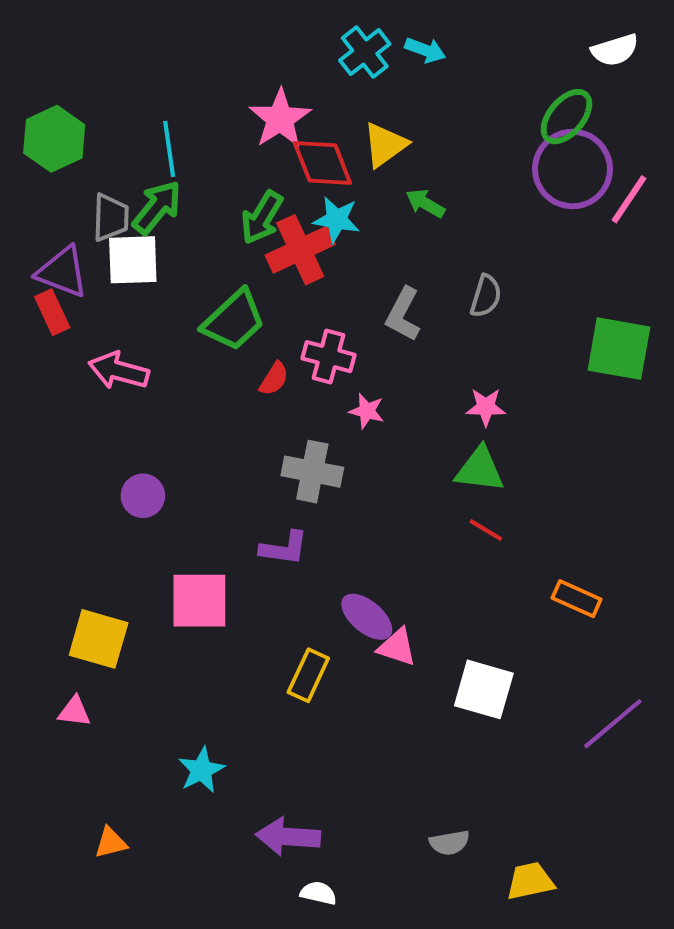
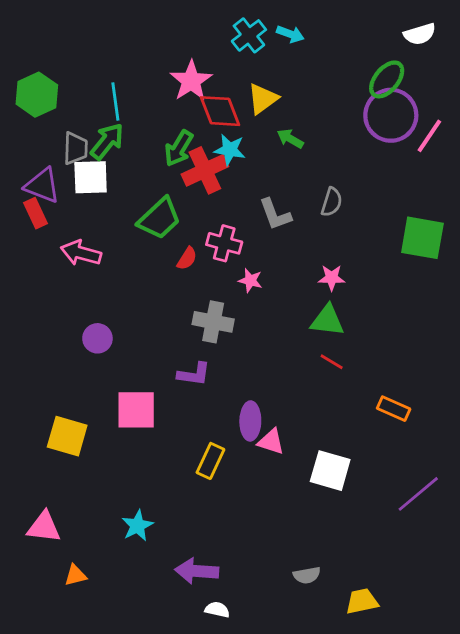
gray L-shape: (403, 314) -> (275, 214), turned -48
purple ellipse: (367, 617) -> (250, 421), turned 51
pink triangle: (74, 712) -> (44, 527), moved, size x1.5

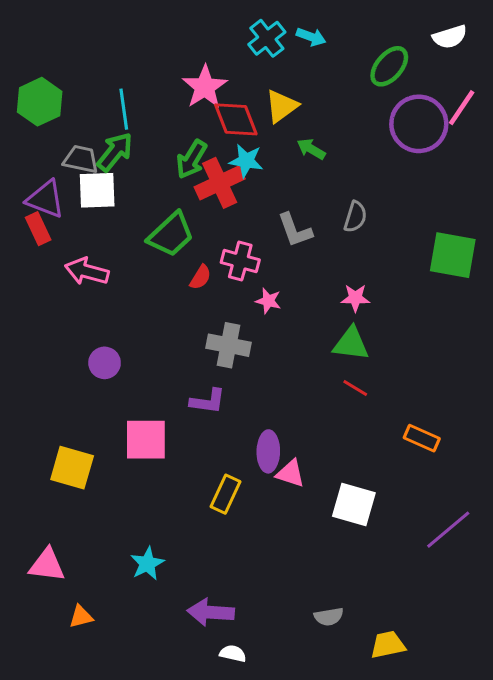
green ellipse: (387, 79) -> (389, 66), moved
pink line: (429, 136) -> (462, 108), moved
gray trapezoid: (75, 148) -> (81, 159), turned -80

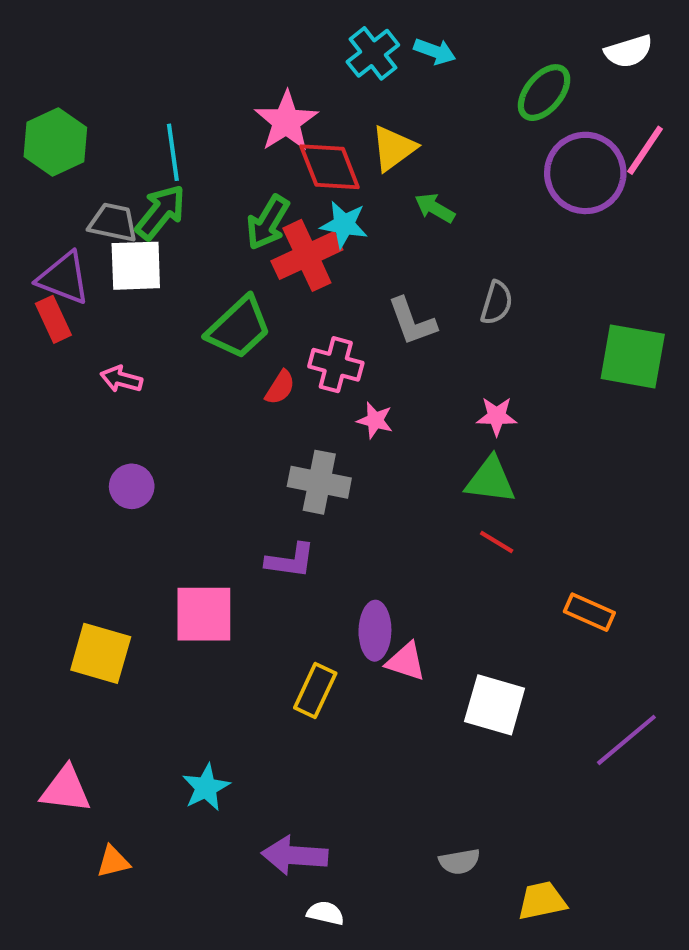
pink arrow: (87, 271) -> (121, 379), size x0.7
purple circle: (105, 363) -> (132, 486), moved

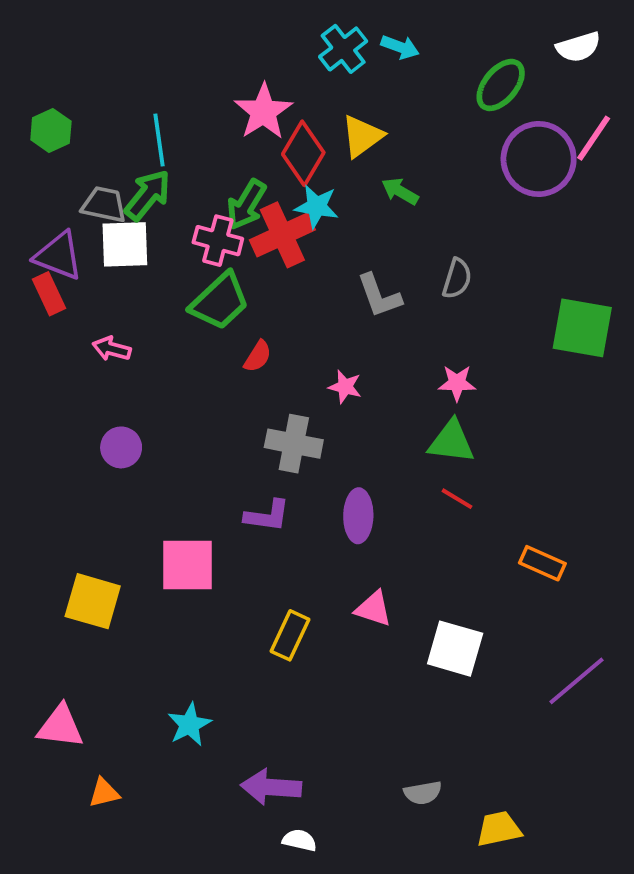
green hexagon: (55, 142) -> (51, 131), size x0.7
red diamond: (330, 167) -> (303, 153), turned 52
pink cross: (336, 365) -> (218, 241), moved
purple ellipse: (375, 631) -> (358, 516), moved

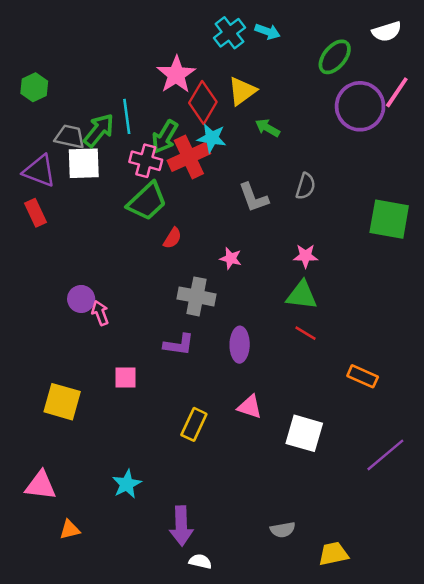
cyan line: (159, 140) -> (127, 116), moved
red rectangle: (49, 294) -> (35, 213), moved
pink arrow: (112, 349) -> (100, 313), moved, turned 55
pink square: (188, 565) -> (126, 378), size x0.6
purple arrow: (271, 787) -> (181, 526), turned -96

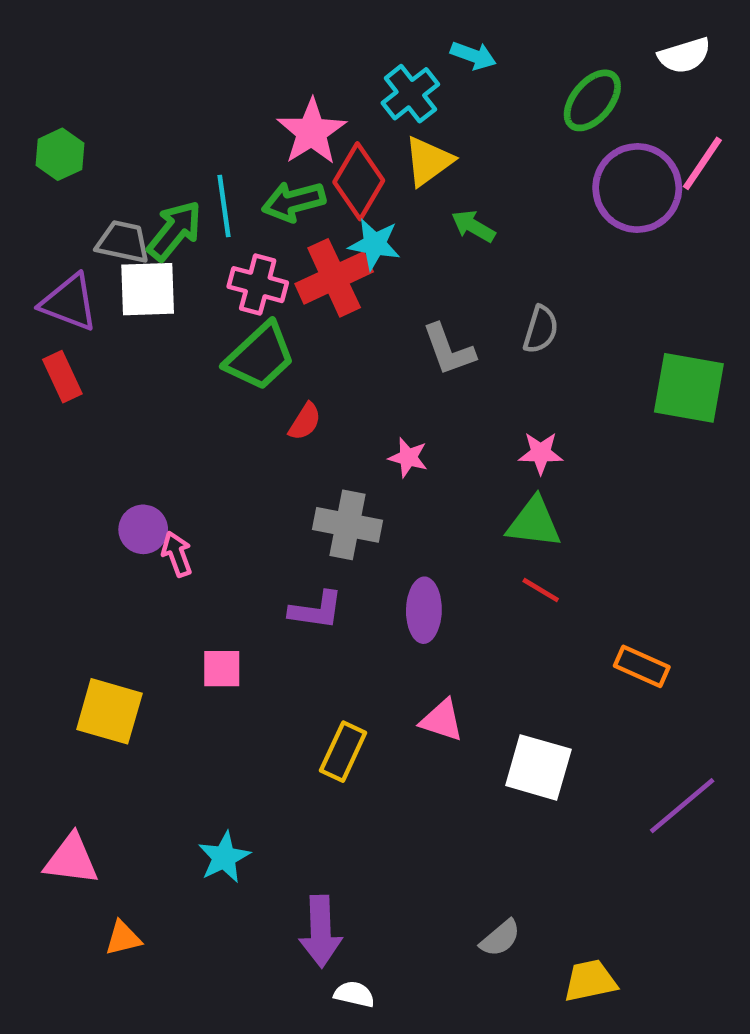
cyan cross: (229, 33) -> (410, 94), moved
green arrow: (165, 137) -> (294, 201), moved, turned 44
gray semicircle: (283, 530) -> (500, 938), turned -30

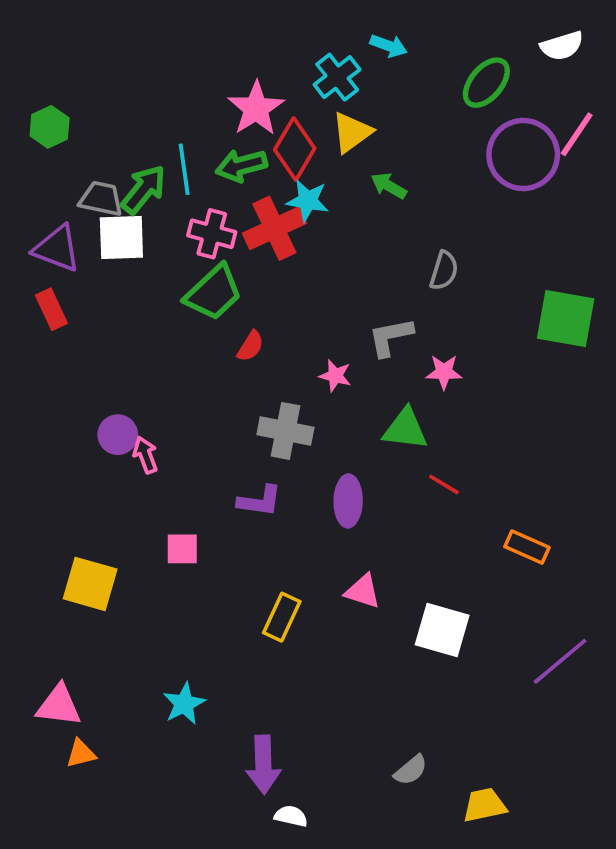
gray L-shape: (449, 350) -> (391, 337), moved, turned 99
green triangle: (534, 523) -> (405, 429), moved
orange triangle: (123, 938) -> (81, 753), moved

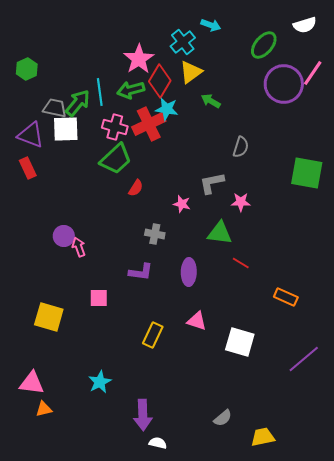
gray cross: (285, 431) -> (155, 234), size x0.7

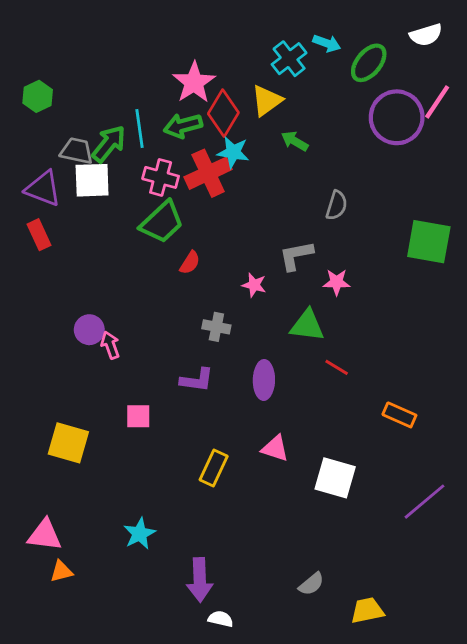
cyan arrow: (211, 25) -> (327, 43), moved
cyan cross: (183, 42) -> (289, 59), moved

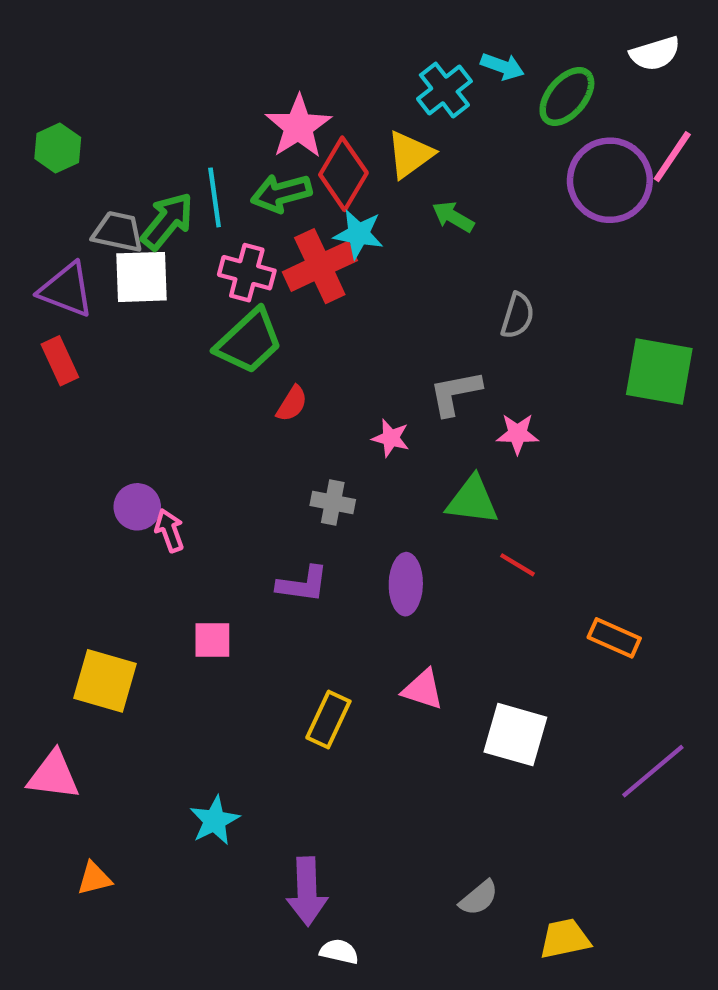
pink triangle: (45, 535) -> (53, 775), moved

